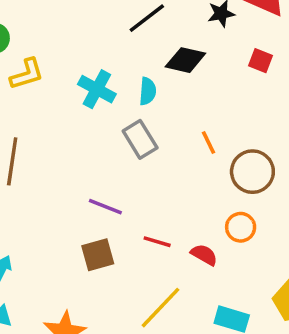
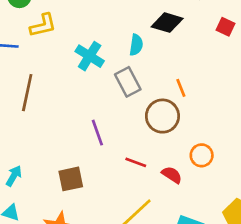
cyan cross: (97, 89) -> (90, 56), moved
brown circle: (252, 172) -> (162, 116), moved
purple line: (105, 207) -> (97, 133), turned 45
brown square: (98, 255) -> (71, 179), moved

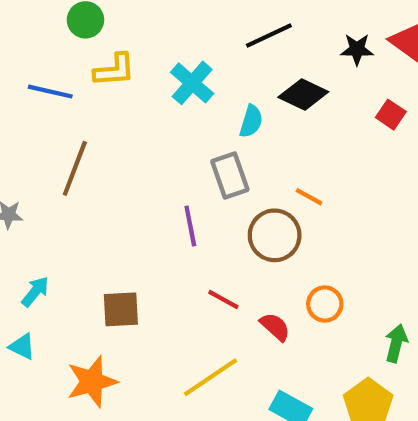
cyan cross: (90, 56) -> (192, 83), moved
orange line: (181, 88) -> (309, 197), turned -48
purple line: (97, 133) -> (190, 226), moved

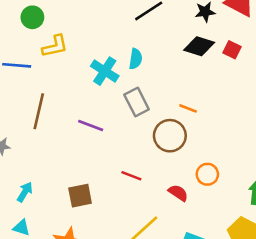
cyan cross: (192, 83) -> (105, 71), moved
black diamond: (303, 95) -> (199, 46), moved
cyan semicircle: (251, 121) -> (136, 59), moved
purple line: (190, 226) -> (91, 126), moved, turned -50
red line: (223, 299) -> (131, 176), moved

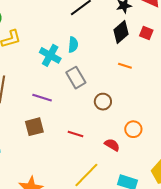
black diamond: (199, 46) -> (121, 32), turned -55
orange line: (188, 108) -> (125, 66), moved
brown circle: (170, 136) -> (103, 102), size x0.7
brown square: (80, 196) -> (34, 127), moved

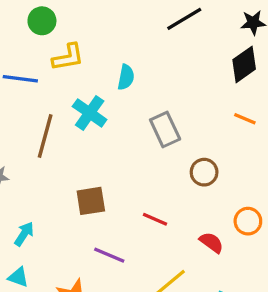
cyan semicircle: (73, 45) -> (126, 77), moved
cyan cross: (50, 55) -> (90, 113), moved
purple line: (42, 98) -> (109, 255), moved

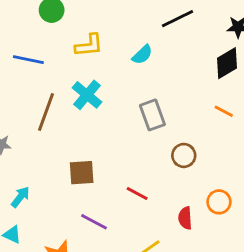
yellow L-shape: (68, 57) -> (89, 45), moved
cyan semicircle: (126, 77) -> (142, 55), moved, turned 30
red semicircle: (211, 242) -> (185, 218), turned -135

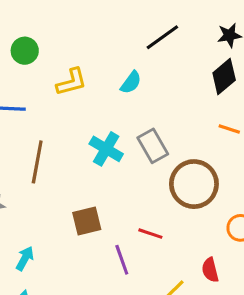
cyan cross: (87, 95) -> (106, 149), moved
brown circle: (184, 155) -> (194, 184), size x1.8
red semicircle: (185, 218) -> (210, 270), moved
purple line: (94, 222) -> (122, 260), moved, turned 52

